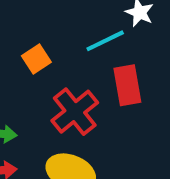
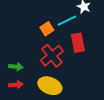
orange square: (36, 59) -> (47, 29), moved

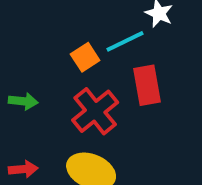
green arrow: (16, 67) -> (23, 101), moved

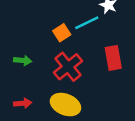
red rectangle: (147, 85) -> (113, 58), moved

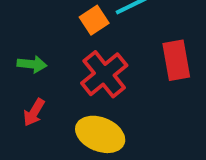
red arrow: (23, 103) -> (34, 112), moved, turned 126

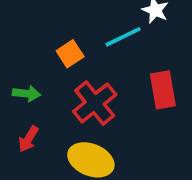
orange square: (94, 20) -> (70, 54), moved

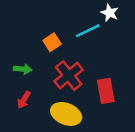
red rectangle: (163, 90) -> (106, 91), moved

